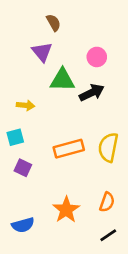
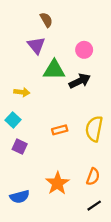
cyan square: (15, 137) -> (13, 120), turned -32
orange rectangle: (69, 149) -> (60, 130), size x0.6

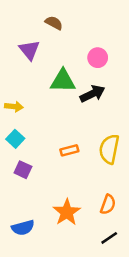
brown semicircle: (46, 20) -> (54, 23), turned -32
purple triangle: (36, 45) -> (29, 50), moved
yellow arrow: (22, 92) -> (14, 107), moved

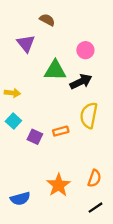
yellow semicircle: (109, 149) -> (89, 115), moved
purple square: (23, 170) -> (35, 137), moved

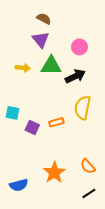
purple triangle: (26, 43) -> (41, 40), moved
yellow arrow: (12, 93) -> (23, 68), moved
cyan square: (13, 121) -> (12, 113), turned -32
orange semicircle: (94, 178) -> (88, 166), turned 119

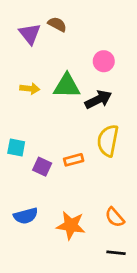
purple triangle: (41, 40) -> (30, 34), moved
orange star: (54, 173) -> (71, 225), turned -30
blue semicircle: (19, 185) -> (26, 216), moved
black line: (89, 193) -> (116, 253), turned 40

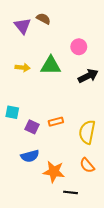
black arrow: (98, 100) -> (88, 76), moved
yellow semicircle: (108, 141) -> (87, 132), moved
blue semicircle: (26, 216) -> (30, 156), moved
black line: (116, 253) -> (70, 192), moved

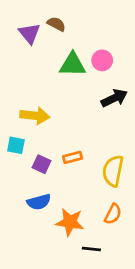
green triangle: (51, 65) -> (73, 64), moved
yellow arrow: (23, 68) -> (35, 116), moved, size x1.5
orange semicircle: (87, 165) -> (113, 214), turned -112

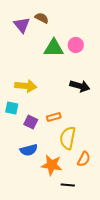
black arrow: (114, 98) -> (80, 86), moved, turned 42
yellow semicircle: (113, 171) -> (68, 138), moved

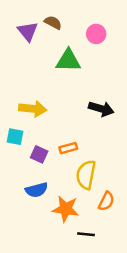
pink circle: (76, 45) -> (96, 34), moved

